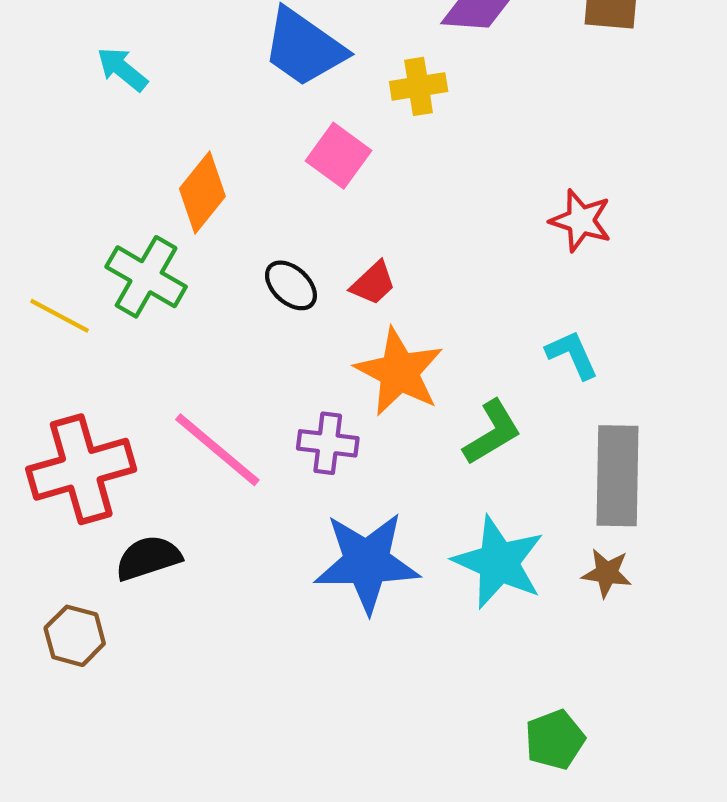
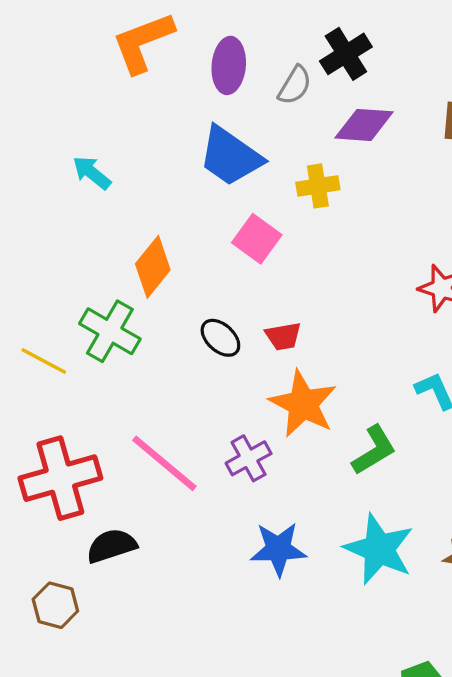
red trapezoid: (373, 283) -> (283, 336), turned 33
purple cross: (328, 443) -> (249, 458), turned -36
blue star: (367, 562) -> (278, 549), size x0.7

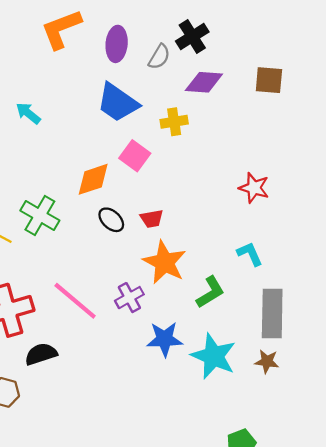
orange diamond: (153, 267) -> (93, 179), moved, turned 33
blue star: (278, 549) -> (165, 339), moved

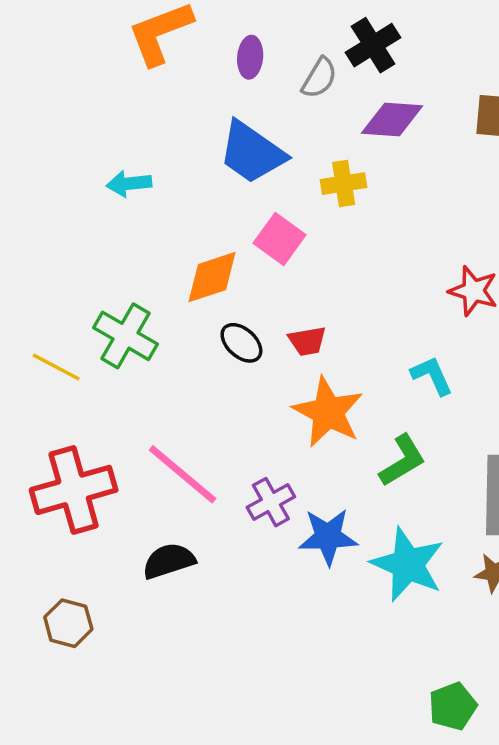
purple ellipse: (117, 44) -> (250, 57), size x0.7
cyan arrow: (28, 113) -> (129, 184), moved, turned -45
cyan L-shape: (250, 254) -> (432, 376), moved
purple cross: (129, 298) -> (271, 502), moved
black semicircle: (41, 354) -> (169, 561), moved

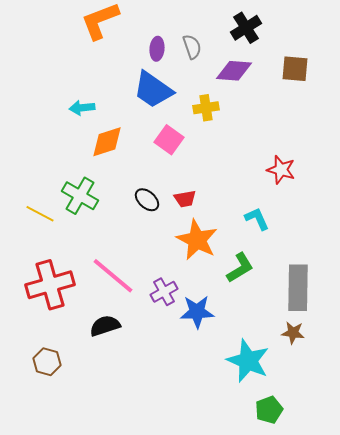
black cross: (373, 45) -> (246, 28), moved
purple ellipse: (250, 57) -> (157, 49), moved
gray semicircle: (319, 78) -> (192, 47), turned -50
orange diamond: (212, 277) -> (107, 142), moved
cyan star: (408, 564) -> (248, 361), moved

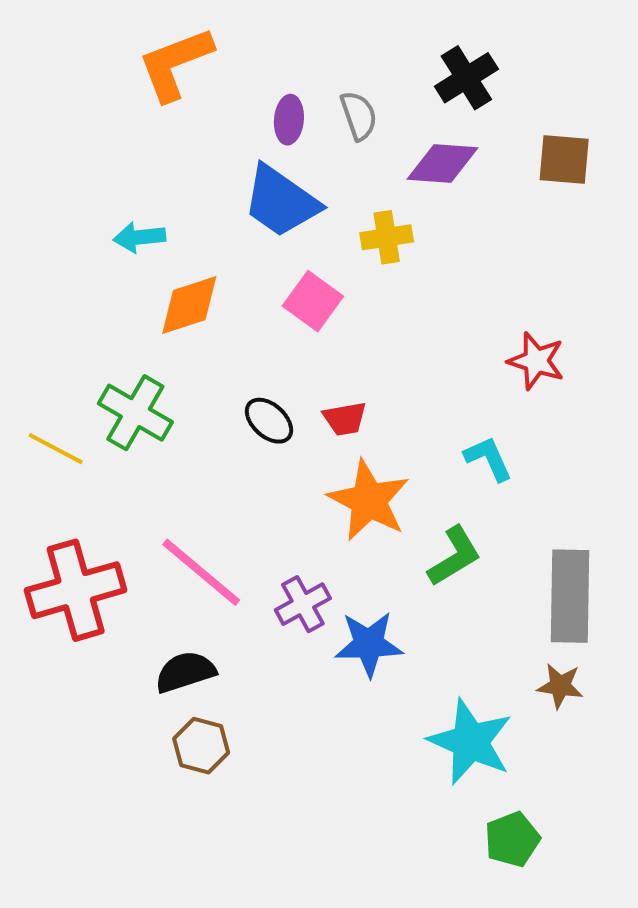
brown hexagon: (47, 362) -> (201, 746), moved

